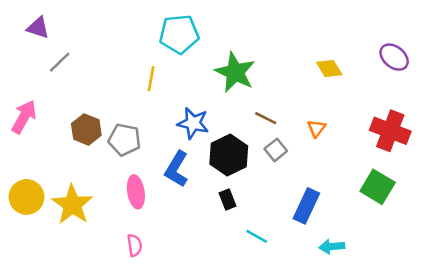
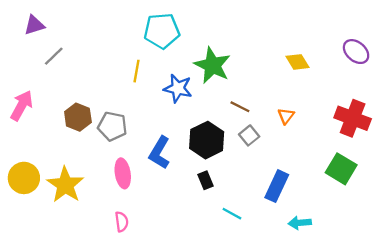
purple triangle: (38, 28) -> (34, 25), turned -35
blue star: (193, 123) -> (178, 88), moved

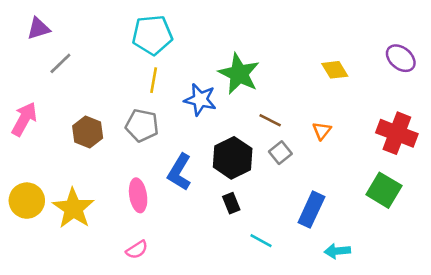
cyan pentagon: (162, 31) -> (152, 35), moved
gray pentagon: (112, 126) -> (142, 125), moved
pink semicircle: (122, 222) -> (137, 250), turned 66

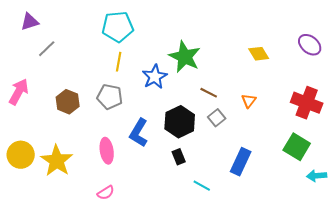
blue star: (200, 100) -> (155, 77), turned 30
cyan arrow: (337, 251) -> (317, 176), moved

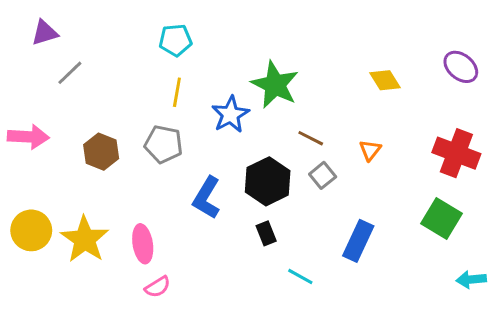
cyan pentagon: (118, 27) -> (175, 40), size x0.7
pink arrow: (19, 92) -> (28, 137), turned 64
pink ellipse: (107, 151) -> (143, 244), moved
cyan arrow: (317, 176) -> (471, 279), moved

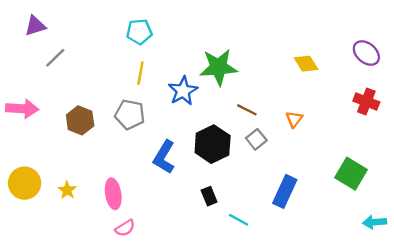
green star: (275, 85) -> (218, 67), turned -30
red cross: (456, 153) -> (366, 102), moved, size x0.7
black rectangle: (266, 233) -> (209, 196), moved
yellow star: (85, 239) -> (67, 190), size x0.5

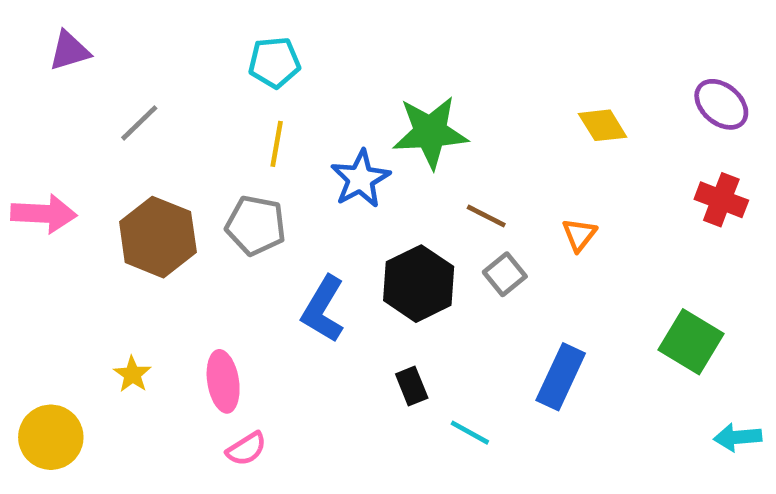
gray line: (55, 58) -> (139, 123), moved
brown hexagon: (80, 120) -> (158, 237), size x1.4
yellow circle: (25, 183) -> (51, 437), moved

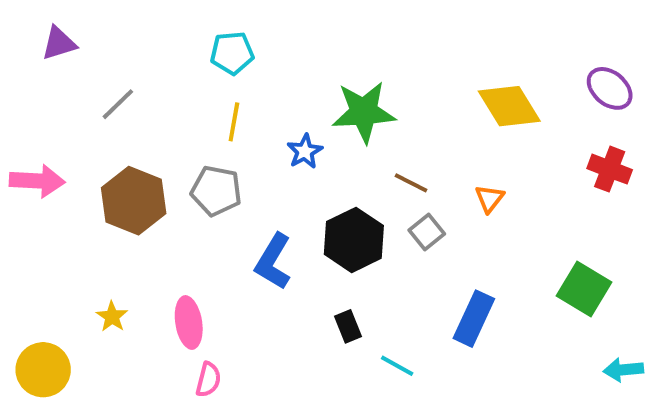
yellow diamond: (603, 125) -> (509, 106), size x1.5
blue star: (360, 179) -> (305, 151), size x0.7
pink semicircle: (246, 449) -> (208, 380), turned -44

